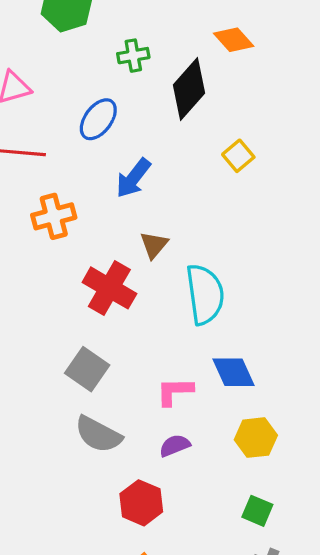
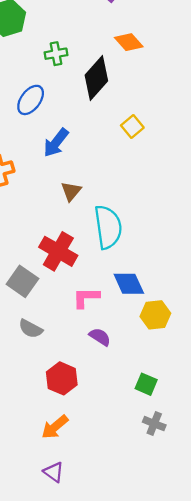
red cross: (109, 288) -> (58, 251), moved
gray semicircle: (98, 434) -> (31, 329), size x0.7
yellow hexagon: (256, 438) -> (155, 315), moved
purple semicircle: (175, 446) -> (100, 337), moved, turned 55

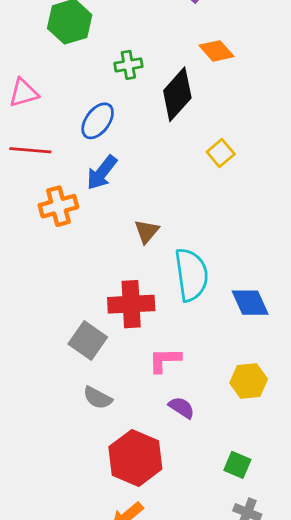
blue arrow: (56, 143) -> (102, 173), moved
red cross: (58, 251) -> (131, 304), turned -33
blue diamond: (129, 284) -> (250, 303), moved
red hexagon: (62, 378) -> (135, 458), size x1.4

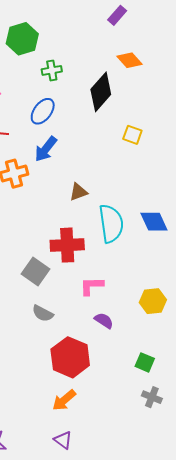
green cross: (128, 65) -> (52, 70), moved
yellow square: (221, 153) -> (132, 135), turned -30
brown triangle: (147, 231) -> (78, 192), turned 30
blue diamond: (250, 303) -> (154, 222), moved

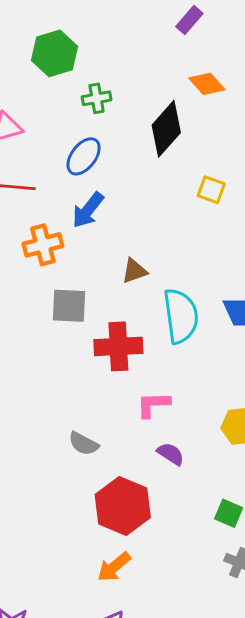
gray square: (35, 272) -> (69, 306), moved, turned -32

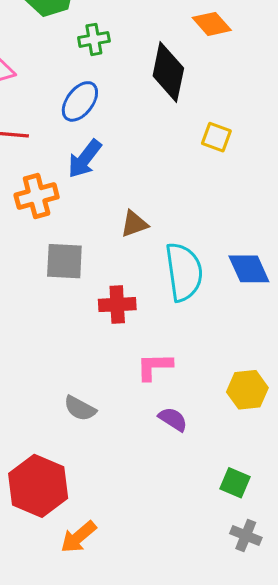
black diamond: (166, 129) -> (168, 72), turned -30
red cross: (118, 346) -> (117, 305), size x0.7
red hexagon: (123, 506) -> (38, 486), moved
orange arrow: (114, 567) -> (78, 537), moved

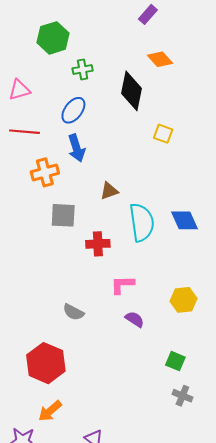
blue arrow: (85, 159) -> (76, 148), turned -56
orange arrow: (78, 537) -> (50, 411), moved

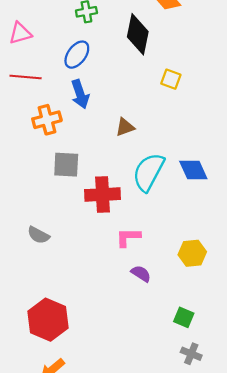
brown triangle: (109, 191) -> (125, 127), moved
cyan semicircle: (142, 222) -> (148, 172), turned -144
red cross: (98, 244) -> (103, 195), size x1.4
gray semicircle: (73, 312) -> (38, 235), moved

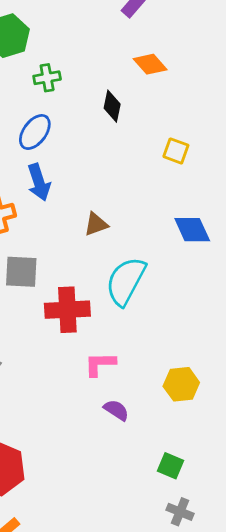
black diamond: (138, 34) -> (112, 106), size x0.6
yellow square: (171, 79) -> (176, 151), moved
blue diamond: (193, 170) -> (192, 230), moved

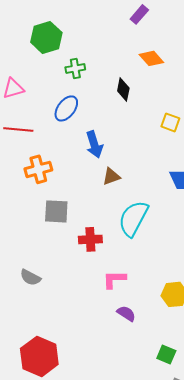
blue arrow: (39, 182) -> (94, 144), moved
red cross: (67, 310) -> (90, 239), size x0.7

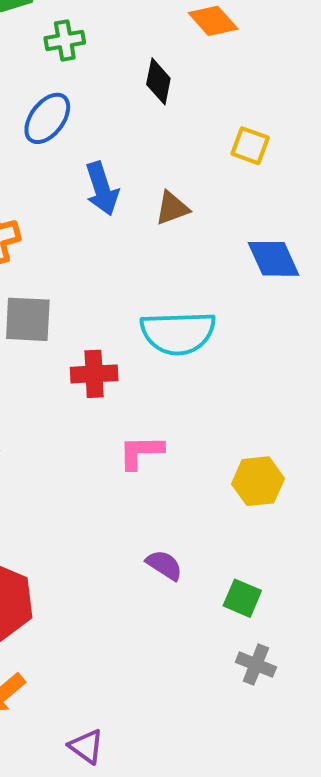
brown triangle: (111, 176) -> (172, 208), moved
cyan semicircle: (133, 218) -> (178, 333), turned -120
purple semicircle: (126, 313) -> (164, 565), moved

